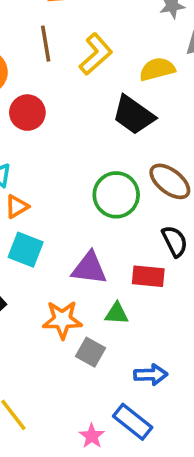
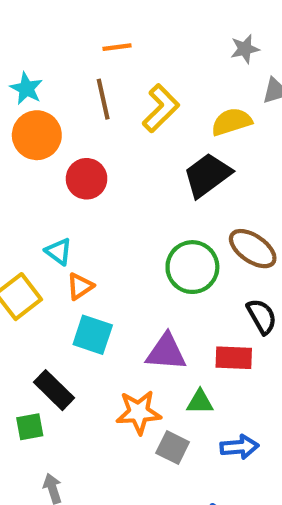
black trapezoid: (133, 115) -> (207, 175), turned 111
blue arrow: (151, 375) -> (239, 447), moved

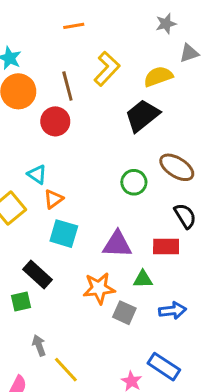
brown line: (103, 99) -> (67, 86), moved
green circle: (192, 267) -> (134, 182), size x0.7

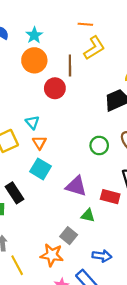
yellow L-shape: (107, 69) -> (94, 48), moved
orange triangle: (53, 199) -> (39, 143), turned -40
orange star: (99, 288) -> (52, 255), moved
blue arrow: (172, 311) -> (102, 256), moved

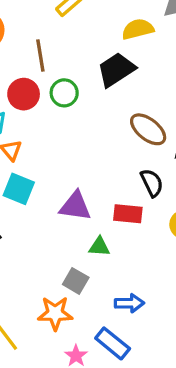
brown line: (70, 66) -> (40, 55), moved
red circle: (55, 88) -> (24, 94), moved
green circle: (99, 145) -> (64, 93), moved

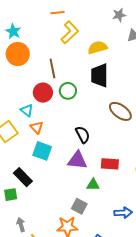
yellow semicircle: (138, 29) -> (97, 47), moved
black trapezoid: (116, 70) -> (99, 75), turned -55
black semicircle: (152, 183) -> (83, 135), moved
blue arrow: (129, 303) -> (123, 213), moved

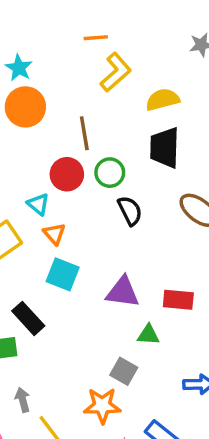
black semicircle: (83, 135) -> (130, 211), moved

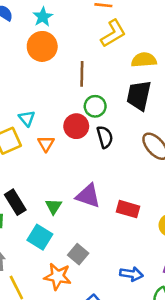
red circle: (67, 174) -> (76, 126), moved
cyan triangle: (38, 204) -> (27, 118), moved
cyan square: (63, 274) -> (40, 237), moved
green triangle: (148, 335) -> (53, 206), moved, turned 48

